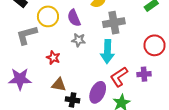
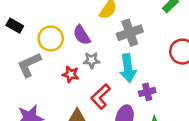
red star: (53, 58) -> (71, 74), moved
purple cross: (144, 74) -> (147, 92), moved
red L-shape: (119, 77) -> (101, 96), moved

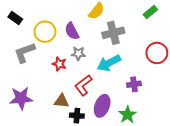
cyan arrow: (128, 68) -> (109, 63), turned 65
purple cross: (147, 92) -> (134, 84), moved

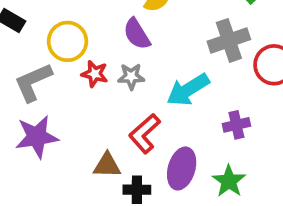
purple semicircle: (72, 31) -> (137, 34), moved
gray cross: (113, 33) -> (229, 40), moved
red star: (59, 64) -> (95, 74), moved
purple star: (21, 98) -> (37, 137), moved

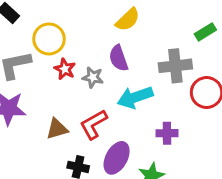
purple semicircle: (137, 34) -> (119, 58), moved
brown triangle: (107, 165) -> (57, 129), moved, turned -30

